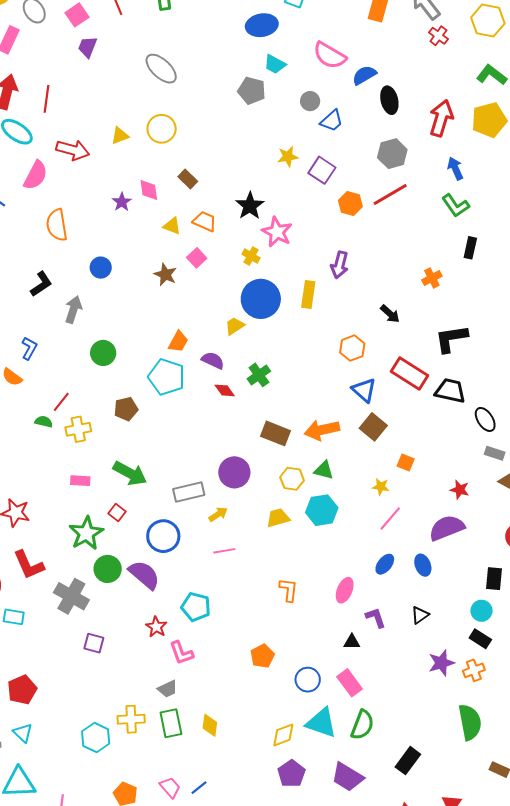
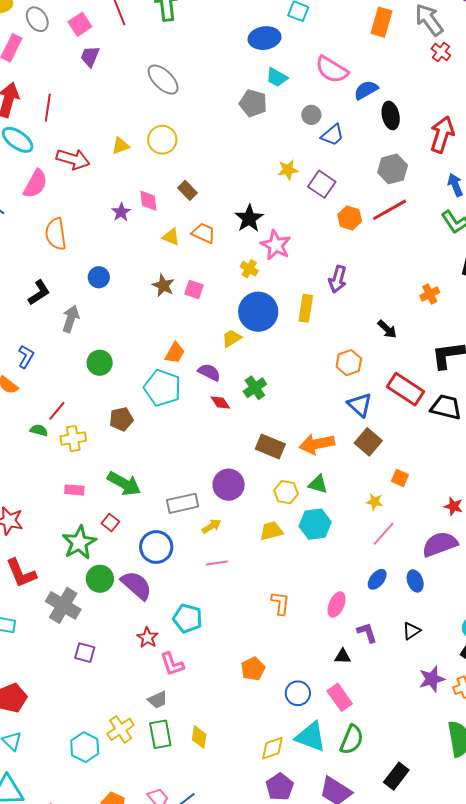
pink square: (197, 258) -> (194, 289), moved, turned -30
yellow cross: (131, 719) -> (121, 729), turned -32

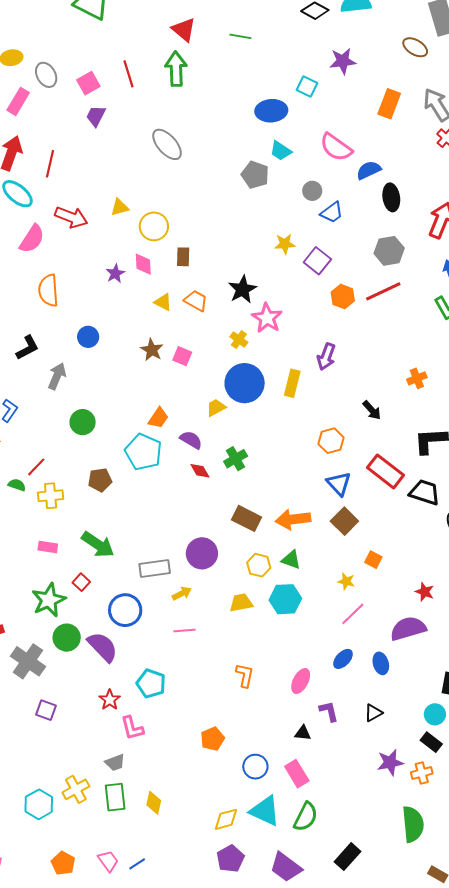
yellow circle: (162, 140) -> (154, 226), moved
brown rectangle: (188, 190) -> (183, 257), turned 42

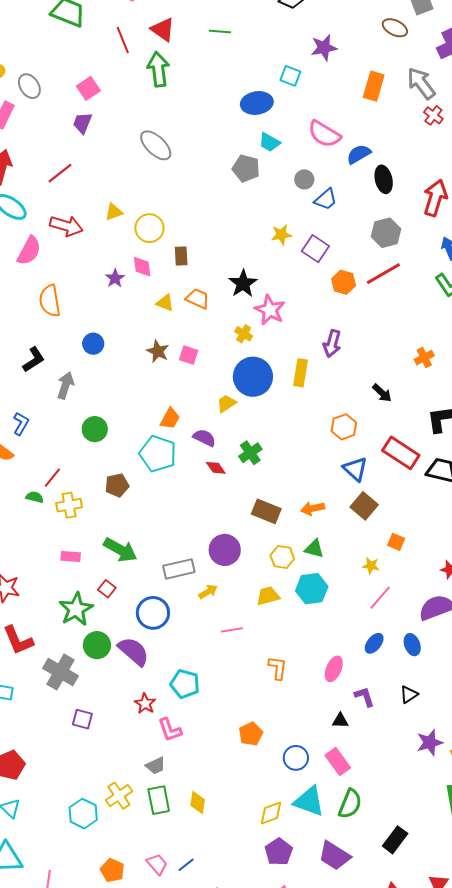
red line: (128, 74) -> (123, 40), moved
pink square: (88, 83) -> (88, 88), moved
red line: (50, 164) -> (60, 173), moved, turned 44
orange arrow: (293, 519) -> (313, 508), size x0.7
pink line: (185, 631) -> (232, 630), moved

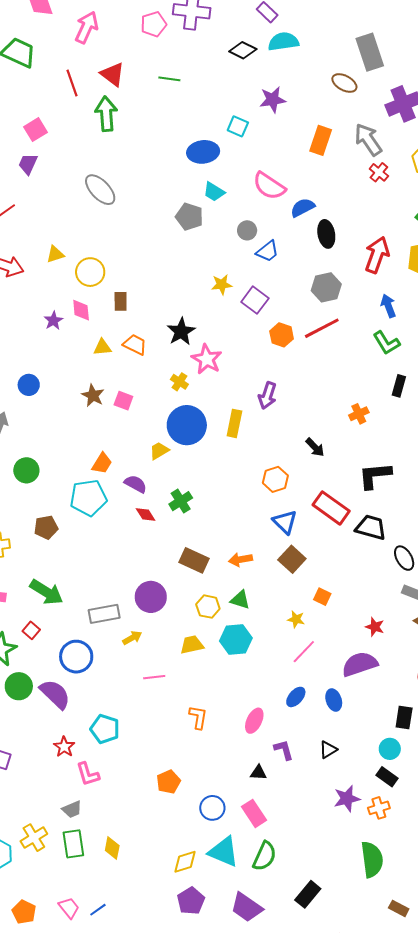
yellow triangle: (165, 303) -> (102, 347), turned -30
cyan pentagon: (158, 454) -> (88, 498), turned -30

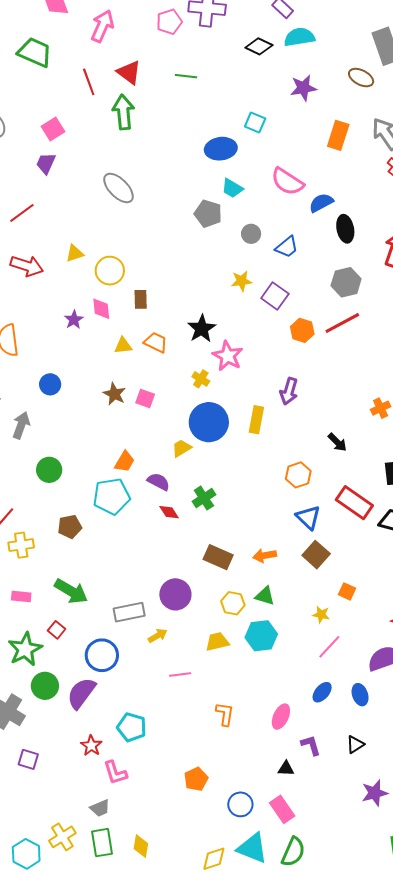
purple star: (273, 100) -> (303, 88), moved
gray circle: (247, 230) -> (251, 234), moved
purple semicircle: (55, 694) -> (81, 693), turned -96

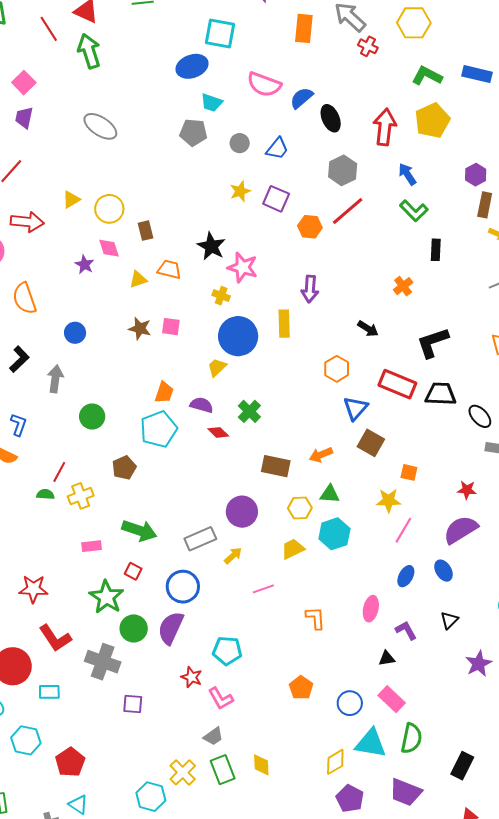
cyan square: (255, 122) -> (220, 33), size x1.5
blue triangle: (308, 517) -> (356, 408), turned 40
yellow star: (321, 615) -> (389, 500), size x1.4

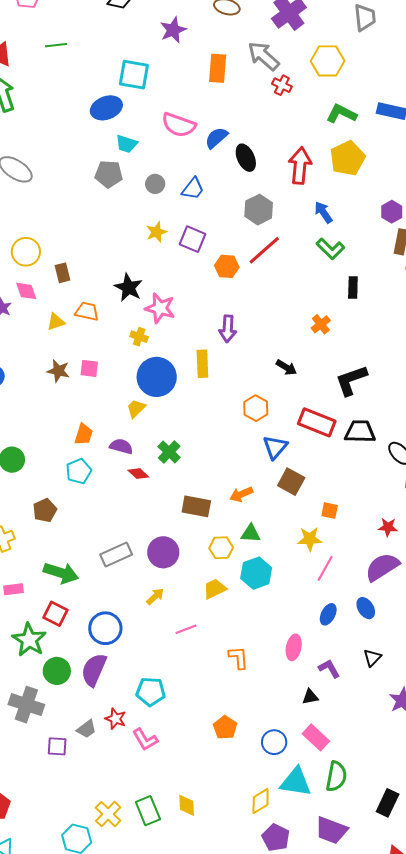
cyan pentagon: (159, 429) -> (79, 471), size x0.7
gray rectangle: (200, 539) -> (116, 555), moved
red square: (133, 571) -> (55, 614), size x1.4
gray trapezoid: (213, 736) -> (86, 729), moved

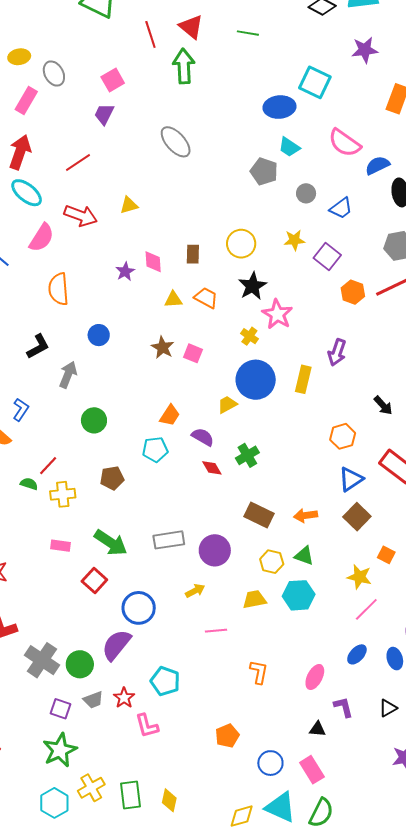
yellow circle: (26, 252) -> (241, 244), moved
green star: (29, 640) -> (60, 750), moved
green circle: (57, 671) -> (80, 664), moved

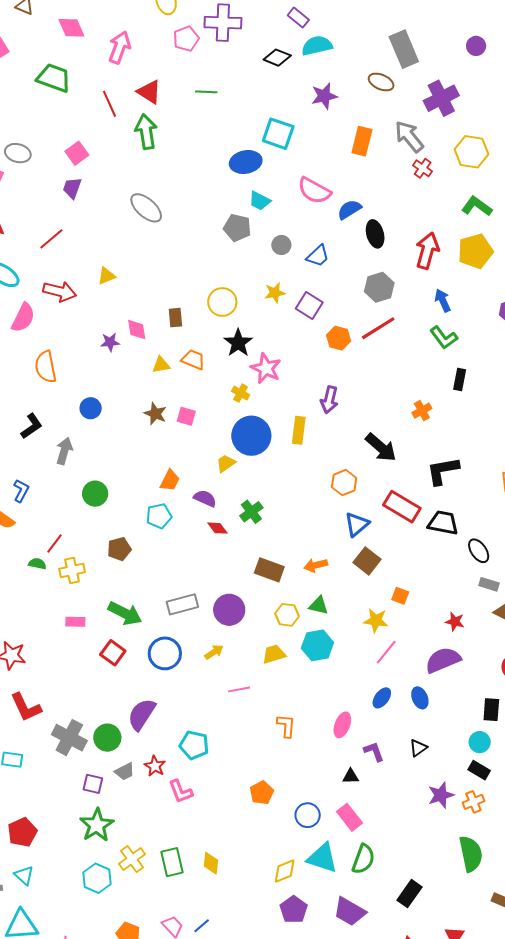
gray ellipse: (54, 74) -> (18, 153), turned -40
purple star: (125, 271) -> (110, 342), turned 30
black arrow: (383, 405) -> (381, 447), size x1.6
blue circle: (139, 608) -> (165, 653), moved

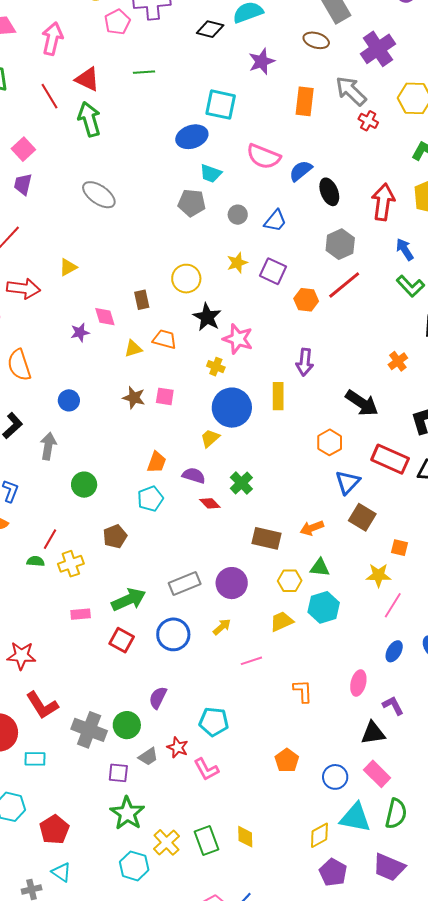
green arrow: (125, 613) -> (129, 600), turned -44
purple semicircle: (142, 714) -> (158, 698), size x0.7
black triangle: (351, 776) -> (373, 733), size x1.5

